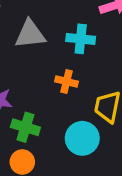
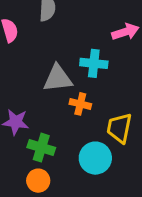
gray triangle: (30, 34) -> (58, 78), moved

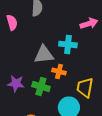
green cross: (41, 148) -> (41, 86), moved

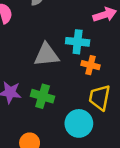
orange cross: (59, 72) -> (90, 65), moved

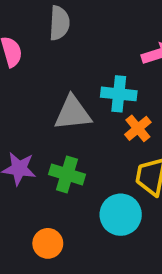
orange cross: (90, 65) -> (138, 128), turned 36

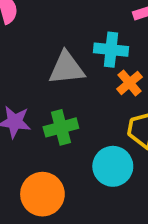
green cross: (67, 174) -> (61, 127), turned -32
orange circle: (48, 243) -> (42, 194), size x1.5

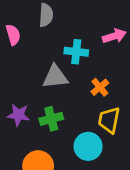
cyan cross: (111, 50) -> (76, 52), moved

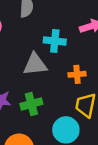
orange cross: (100, 87) -> (77, 74), turned 35

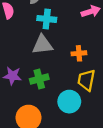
cyan cross: (55, 41) -> (47, 19), moved

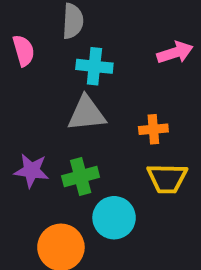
yellow trapezoid: (86, 80) -> (167, 178), turned -100
cyan circle: (69, 102) -> (114, 218), moved

